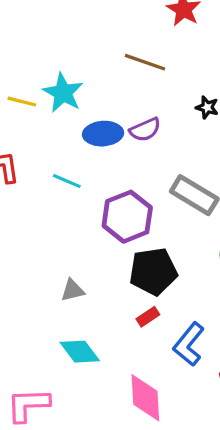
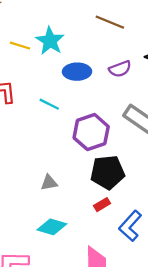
purple semicircle: (145, 130) -> (120, 69), moved
cyan diamond: (80, 352) -> (52, 227), turned -40

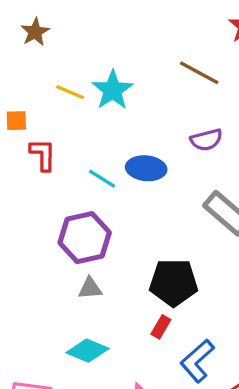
blue ellipse: (77, 72) -> (146, 168), moved
purple hexagon: (91, 132) -> (85, 238), moved
red rectangle: (102, 205) -> (161, 327), turned -35

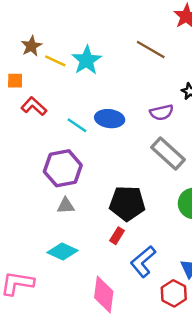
brown star: (35, 32) -> (31, 46), moved
purple semicircle: (206, 140) -> (162, 112), moved
red L-shape: (43, 155) -> (34, 106), turned -50

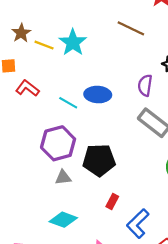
purple semicircle: (162, 112) -> (145, 85), turned 115
black pentagon: (127, 203) -> (99, 160), moved

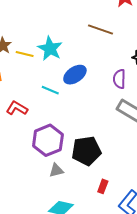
red L-shape: (27, 88) -> (17, 108), moved
blue ellipse: (98, 95) -> (75, 75), moved, turned -30
cyan line: (68, 103) -> (50, 90), moved

